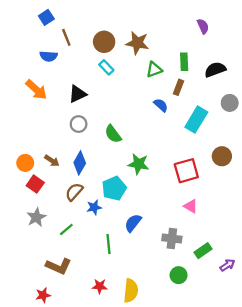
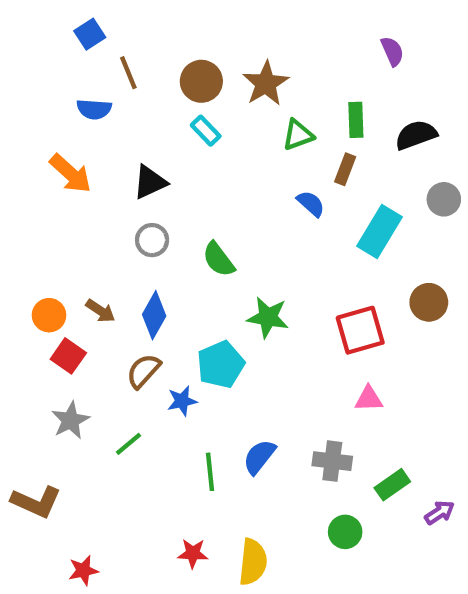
brown star: (137, 43) -> (266, 83), turned 30
pink triangle: (191, 206) -> (369, 399), turned -32
blue semicircle: (133, 223) -> (259, 457), moved
brown L-shape: (59, 266) -> (36, 502), moved

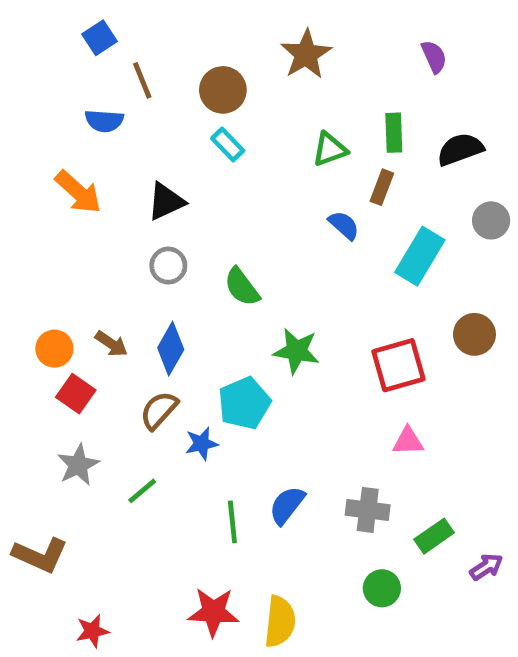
brown star: (266, 83) -> (306, 54), moved
red star: (193, 553) -> (213, 612), size x1.5

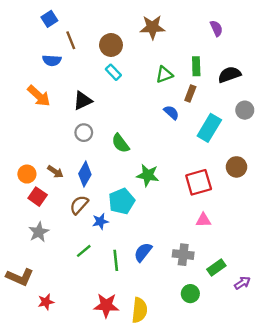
brown star: (306, 54) -> (152, 27), turned 30
green line: (142, 491) -> (84, 251), moved
red star: (92, 631) -> (46, 302), moved

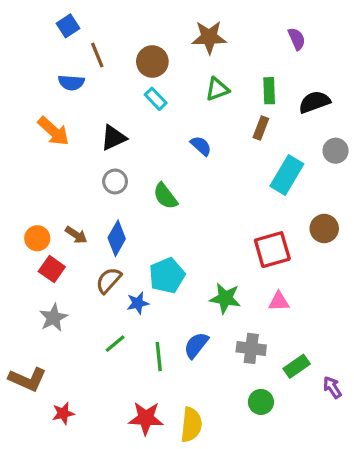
green triangle: (164, 75) -> (217, 89), moved
blue semicircle: (171, 112) -> (201, 146), moved
green star: (148, 175) -> (225, 298), moved
purple arrow: (242, 283) -> (332, 387), turned -91

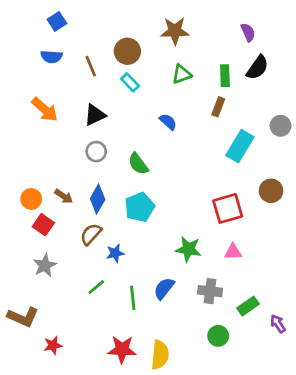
brown line: (97, 55) -> (91, 66), moved
blue semicircle: (71, 83) -> (51, 57), moved
black semicircle: (314, 102) -> (257, 68), moved, turned 145
cyan pentagon: (167, 276) -> (140, 207), moved

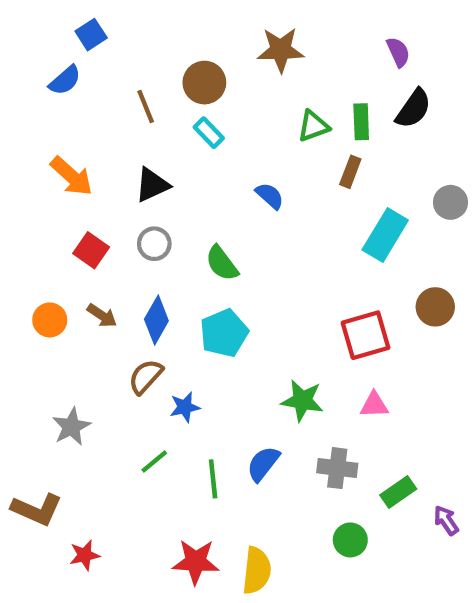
blue semicircle: (51, 57) -> (65, 80), moved, turned -45
green triangle: (182, 74) -> (313, 126), moved
red square: (43, 225) -> (91, 250), moved

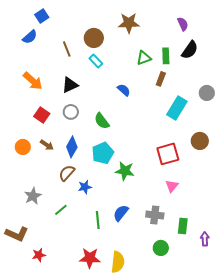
green star: (302, 401) -> (125, 171), moved
pink triangle: (374, 405) -> (172, 186), turned -48
green line: (154, 462) -> (61, 210), moved
green rectangle: (398, 492) -> (183, 226), turned -49
purple arrow: (446, 520) -> (205, 239), turned 32

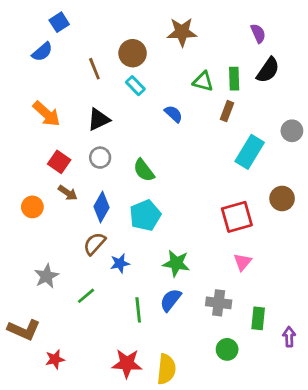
green triangle: (144, 58) -> (203, 81), turned 35
blue semicircle: (124, 90) -> (173, 114), moved
brown arrow: (47, 145) -> (68, 193), moved
green star: (125, 171) -> (176, 263), moved

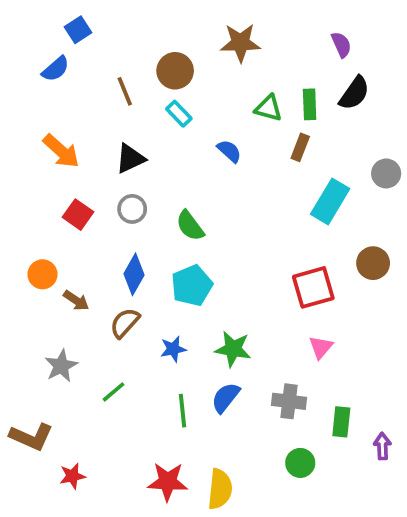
brown arrow: (68, 193) -> (76, 300), moved
blue star: (120, 263) -> (173, 349), moved

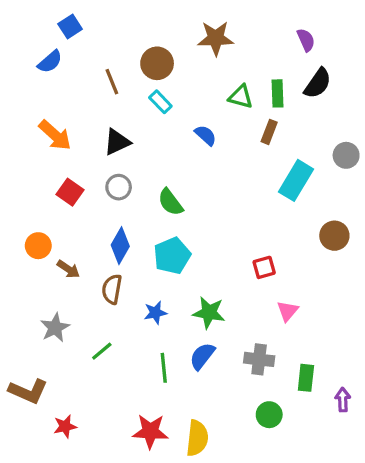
red square: (313, 287) -> (264, 267), moved, size x0.6
brown semicircle: (125, 323) -> (112, 289), turned -32

